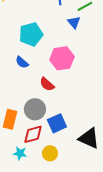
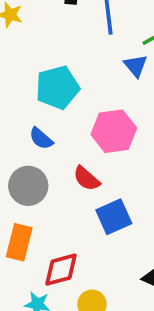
gray circle: (35, 109) -> (28, 186), moved
blue square: (57, 123) -> (114, 217), moved

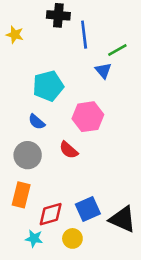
blue square: (114, 217) -> (88, 209), moved

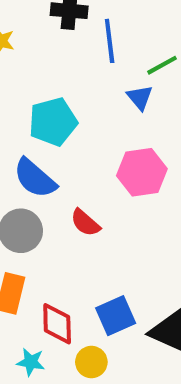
pink hexagon: (88, 117) -> (142, 172), moved
blue semicircle: (37, 122) -> (35, 178), size x1.6
red diamond: (51, 214) -> (57, 324), turned -76

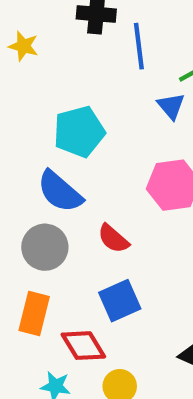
blue square: (116, 316) -> (120, 301), moved
red diamond: (57, 324) -> (83, 346), turned -30

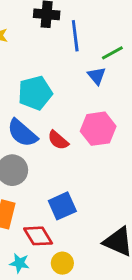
red semicircle: (113, 239) -> (58, 140), moved

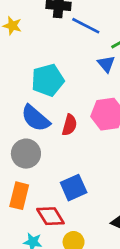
blue line: (75, 36) -> (86, 26), turned -56
red semicircle: (58, 140) -> (69, 125), turned -115

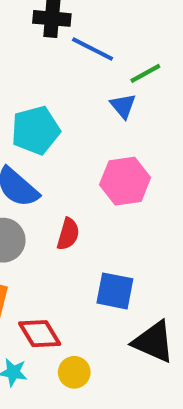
red semicircle: (69, 125) -> (68, 234), moved
blue square: (74, 188) -> (115, 291), moved, turned 35

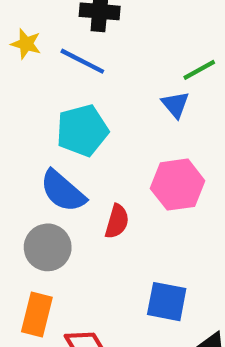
blue line: (93, 49) -> (82, 61), moved
red semicircle: (68, 234) -> (117, 221), moved

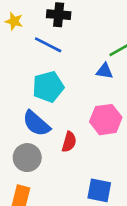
yellow star: (26, 44) -> (14, 21), moved
blue triangle: (175, 104) -> (105, 71), turned -42

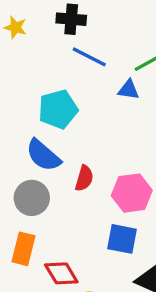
blue line: (48, 45) -> (89, 57), moved
pink hexagon: (106, 120) -> (132, 193), moved

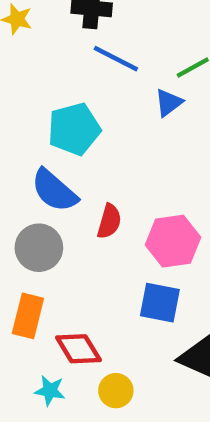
blue triangle: (129, 90) -> (169, 103), turned -45

